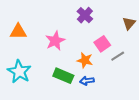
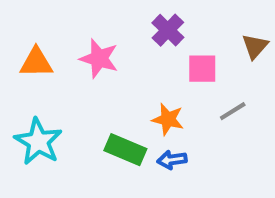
pink star: (55, 41) -> (99, 58), moved, turned -30
pink square: (102, 44) -> (202, 69), moved, turned 35

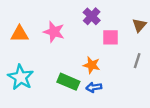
gray line: (233, 111) -> (137, 61), moved, turned -40

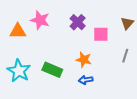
purple cross: (92, 16) -> (78, 22), moved
pink star: (54, 32) -> (40, 20), moved
green rectangle: (68, 82) -> (52, 70), moved

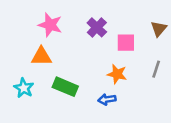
orange triangle: (18, 31) -> (41, 56), moved
orange star: (84, 60) -> (117, 74), moved
cyan star: (19, 71) -> (24, 88), size x0.7

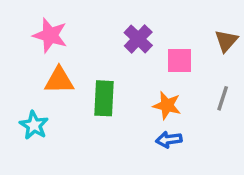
pink star: (50, 25) -> (50, 35), moved
green rectangle: (65, 87) -> (104, 98), moved, turned 70
blue arrow: (107, 99) -> (169, 140), moved

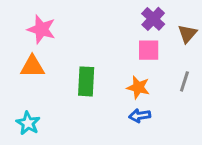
purple cross: (138, 39) -> (153, 19), moved
orange triangle: (59, 80) -> (32, 67), moved
cyan star: (34, 125) -> (28, 123), moved

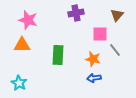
purple cross: (153, 19) -> (76, 13), moved, turned 35
brown triangle: (187, 34) -> (117, 15), moved
gray line: (184, 81) -> (115, 50), moved, turned -56

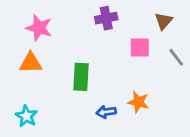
gray line: (115, 50) -> (176, 57), moved
orange star: (93, 59) -> (138, 102), moved
blue arrow: (94, 78) -> (106, 112), moved

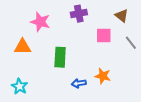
brown triangle: (164, 21) -> (122, 16), turned -32
pink star: (39, 28) -> (40, 22), moved

